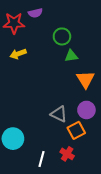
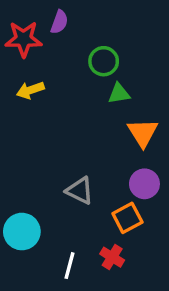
purple semicircle: (35, 13) -> (59, 22), turned -56
gray triangle: (59, 114) -> (80, 191), moved

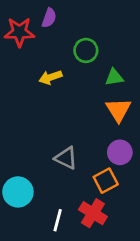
yellow arrow: (30, 90) -> (50, 77), moved
green triangle: (119, 94) -> (114, 77), moved
red cross: (112, 257) -> (93, 213), size x1.4

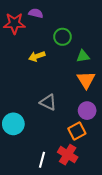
purple semicircle: (49, 18) -> (36, 13), turned -96
gray triangle: (66, 158) -> (48, 102), moved
cyan circle: (18, 192) -> (13, 124), moved

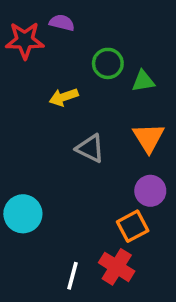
green triangle: (83, 56) -> (143, 81), moved
gray triangle: (48, 102) -> (90, 148), moved

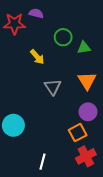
yellow arrow: (64, 97) -> (37, 57), turned -112
gray triangle: (90, 148) -> (53, 87), turned 30
red cross: (117, 267) -> (86, 156), moved, turned 30

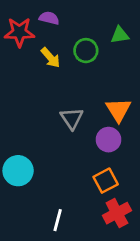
green triangle: (84, 48) -> (120, 35), moved
yellow arrow: (37, 57) -> (51, 58), moved
purple circle: (88, 112) -> (108, 140), moved

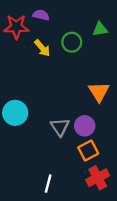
gray triangle: (72, 118) -> (60, 127), moved
purple circle: (108, 140) -> (85, 126), moved
cyan circle: (18, 171) -> (15, 113), moved

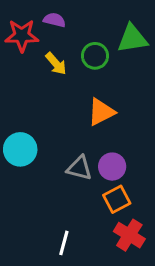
green triangle: (100, 29) -> (132, 39), size x1.5
orange triangle: (99, 92) -> (101, 112), moved, turned 35
gray triangle: (60, 127) -> (79, 168), turned -42
red cross: (98, 178) -> (129, 235), turned -30

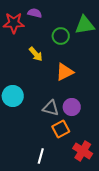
yellow arrow: (56, 64) -> (36, 54), moved
orange square: (117, 199) -> (61, 129), moved

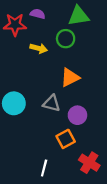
green triangle: (85, 25) -> (79, 16), moved
yellow arrow: (36, 54) -> (39, 48), moved, turned -35
gray triangle: (51, 108) -> (52, 103), moved

